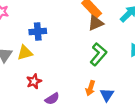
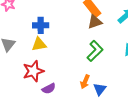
yellow triangle: (25, 53) -> (39, 44), moved
red star: (34, 81) -> (33, 71), size x1.5

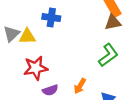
yellow triangle: (39, 44) -> (27, 36), moved
orange arrow: (85, 82) -> (80, 86), moved

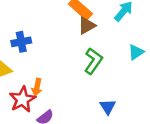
orange arrow: (80, 86) -> (37, 87), moved

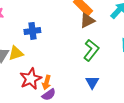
orange arrow: (37, 87) -> (47, 82), moved
blue triangle: (108, 107) -> (92, 82), moved

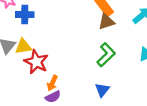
blue cross: (32, 31) -> (25, 15), moved
red star: (31, 79) -> (36, 62), moved, turned -30

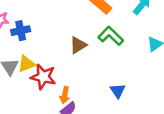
brown triangle: (106, 22) -> (78, 45), moved
green L-shape: (106, 55) -> (111, 36), moved, turned -80

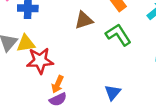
brown triangle: (78, 45) -> (84, 20), moved
red star: (43, 77) -> (40, 61), turned -30

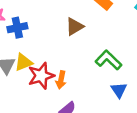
green L-shape: (118, 35) -> (108, 60), moved
orange arrow: (58, 84) -> (61, 80), moved

